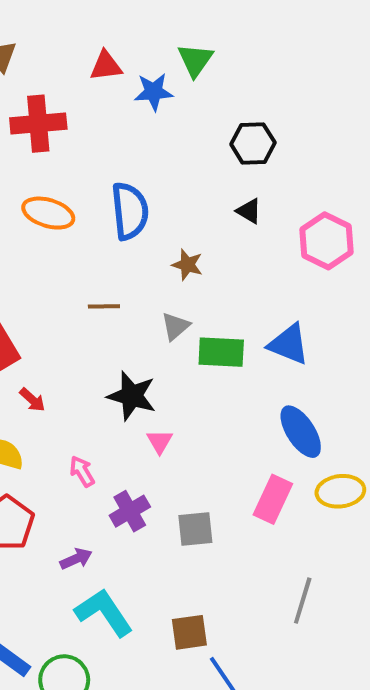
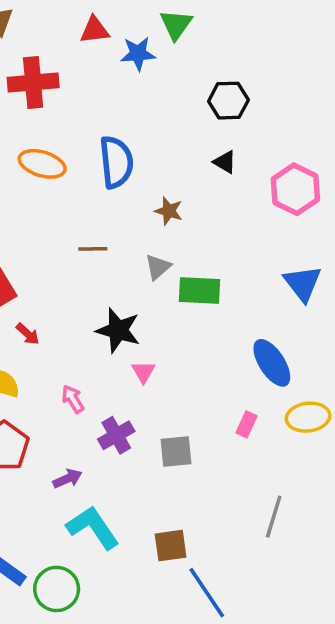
blue triangle: (289, 344) -> (303, 283), moved, turned 30
pink rectangle: (273, 499) -> (247, 424), size x0.6

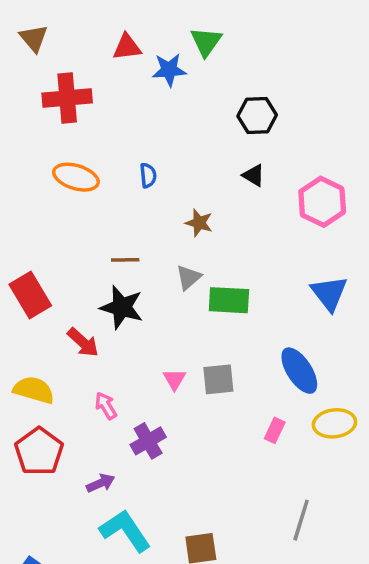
blue semicircle: (116, 162) -> (148, 175), size x0.5
black star: (118, 330) -> (122, 307), moved
red arrow: (28, 334) -> (83, 342), moved, size x1.4
gray square: (176, 451) -> (218, 379), moved

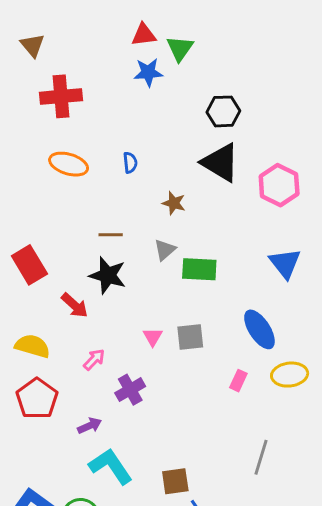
red triangle: (127, 47) -> (144, 35), moved
black triangle: (254, 175) -> (220, 163), size x2.0
pink arrow: (106, 406) -> (94, 360), turned 75

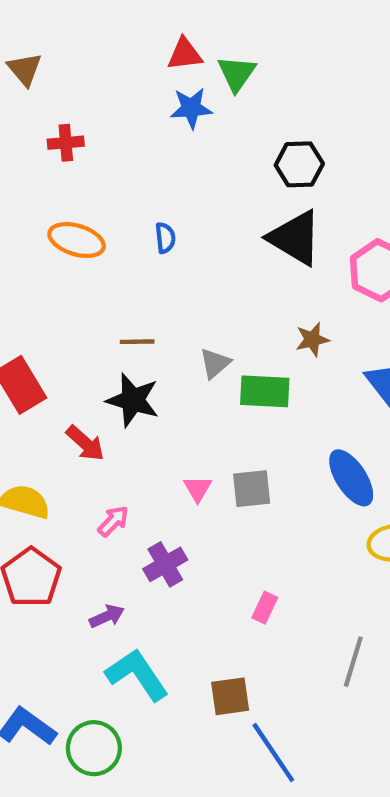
red cross: (61, 96) -> (66, 143), size x0.6
brown star: (174, 203) -> (312, 339), moved, turned -30
pink rectangle: (238, 381) -> (265, 608), moved

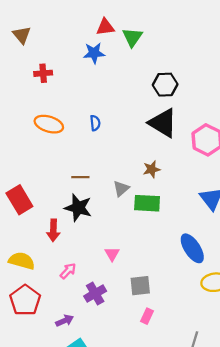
blue star: (191, 108) -> (94, 53), moved
brown star: (312, 339) -> (152, 169), moved
red arrow: (85, 443) -> (53, 230), turned 50
gray square: (252, 489) -> (140, 286), moved

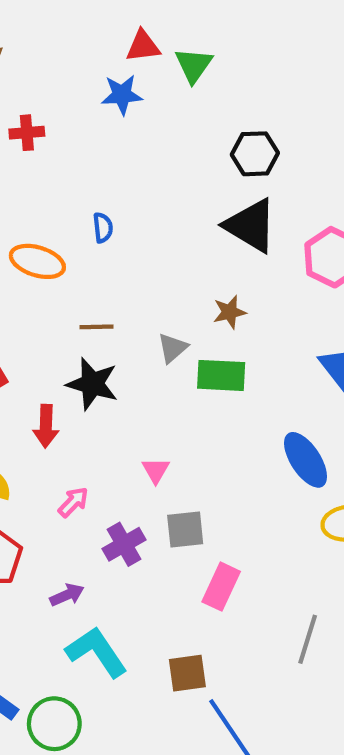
blue semicircle: (95, 123) -> (103, 228), moved
orange ellipse: (49, 124) -> (37, 261), moved
gray square: (140, 286) -> (185, 530), moved
pink rectangle: (147, 316) -> (221, 587), size x1.5

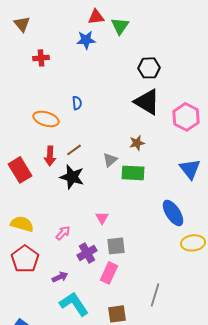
brown line: (97, 327) -> (74, 150), turned -35
red arrow: (46, 426) -> (50, 156), moved
pink rectangle: (221, 587) -> (109, 273), moved
gray line: (308, 639) -> (155, 295), moved

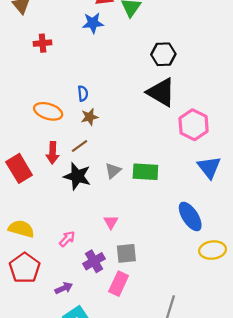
pink hexagon: (186, 117) -> (194, 125), moved
brown star: (137, 143) -> (90, 117), moved
gray triangle: (110, 160) -> (113, 171), moved

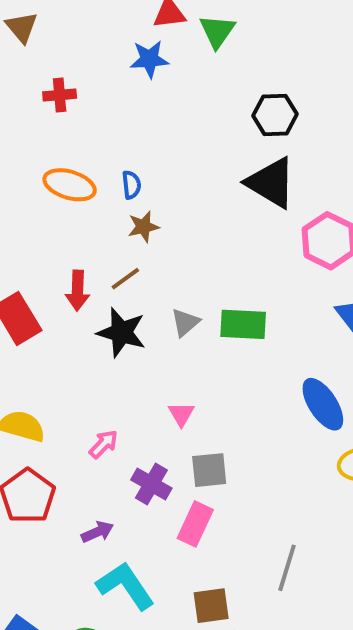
orange ellipse: (48, 111) -> (70, 185), moved
purple cross: (94, 261) -> (151, 484), turned -30

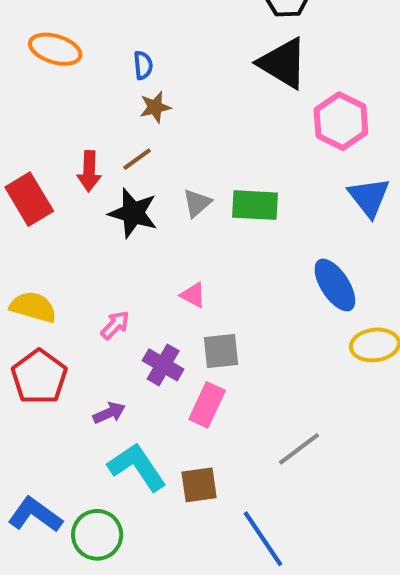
orange ellipse: (70, 185) -> (55, 49), moved
pink triangle: (181, 414) -> (193, 295), turned -32
gray line: (287, 568) -> (299, 449), turned 36
brown square: (211, 606) -> (199, 485), moved

